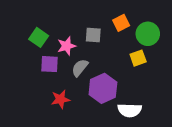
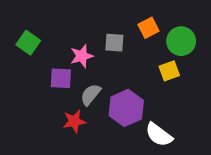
green square: (39, 37) -> (28, 43), moved
gray semicircle: (80, 68) -> (91, 95), moved
white semicircle: (130, 110) -> (159, 135), turned 35

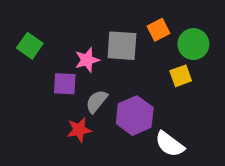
gray square: (114, 43) -> (122, 46), size x1.5

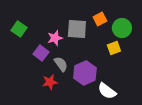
purple square: (65, 84) -> (41, 53), turned 35
gray semicircle: (97, 101) -> (61, 64), turned 105

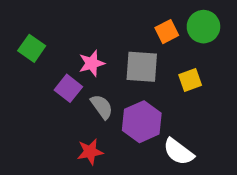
green circle: (122, 28) -> (203, 27), moved
gray square: (77, 29) -> (142, 67), moved
red star: (50, 82) -> (90, 152), moved

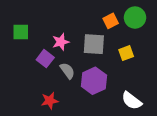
green square: (32, 48) -> (21, 32), turned -35
red star: (90, 152) -> (50, 101), moved
white semicircle: (178, 152) -> (132, 101), moved

